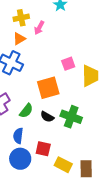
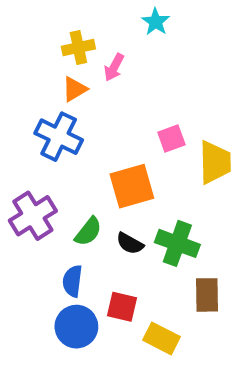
brown rectangle: (86, 169) -> (207, 295), moved

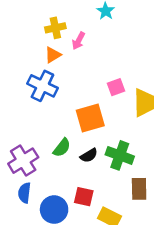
purple cross: (33, 216) -> (23, 161), moved
black semicircle: (130, 243) -> (89, 155), turned -60
blue semicircle: (72, 281) -> (24, 193), moved

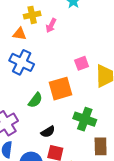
orange triangle: (53, 55) -> (20, 34), moved, turned 40
green semicircle: (62, 148) -> (35, 100), moved
black semicircle: (89, 155) -> (48, 132), moved

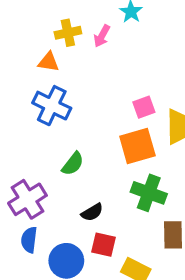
pink arrow: (51, 25) -> (102, 36), moved
orange square: (61, 89) -> (137, 146), moved

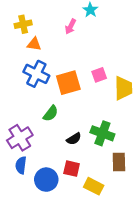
yellow cross: (68, 33) -> (23, 24), moved
orange square: (137, 146) -> (68, 83), moved
black semicircle: (92, 212) -> (74, 139), moved

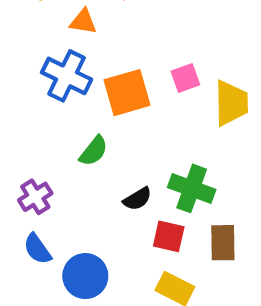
orange triangle: (34, 44) -> (83, 22), moved
purple cross: (20, 138) -> (35, 197), size x0.7
blue semicircle: (21, 165) -> (37, 249), turned -42
red square: (72, 169) -> (169, 236), moved

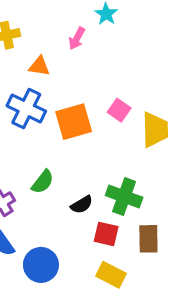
pink square: (185, 78) -> (119, 110), turned -35
green semicircle: (94, 151) -> (43, 182), moved

